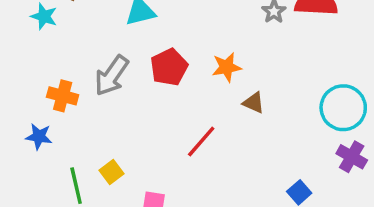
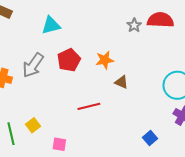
red line: (201, 142) -> (89, 106), turned 35

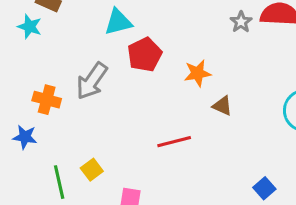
red pentagon: (69, 60) -> (145, 55), moved

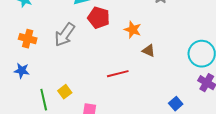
red pentagon: (145, 55) -> (99, 18), turned -30
orange star: (198, 73) -> (133, 30), turned 30
orange cross: (47, 100) -> (28, 39), moved

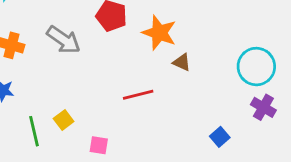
orange star: (133, 30) -> (159, 33), size x1.4
gray arrow: (65, 35) -> (64, 40), turned -90

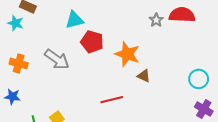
cyan circle: (256, 67) -> (199, 79), size x0.7

